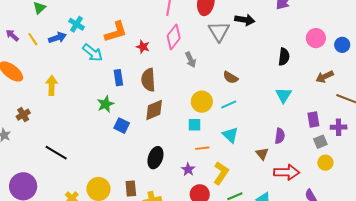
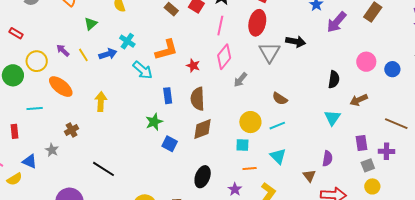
gray arrow: (191, 60) -> (240, 80), turned 63
brown arrow: (325, 77) -> (359, 100), moved

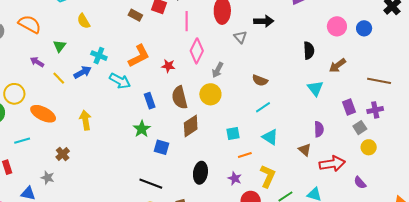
purple arrow: (63, 50) -> (37, 62), moved
gray triangle: (269, 52) -> (240, 37), size x0.6
yellow circle: (250, 122) -> (210, 94), moved
black line: (103, 169) -> (151, 184), moved

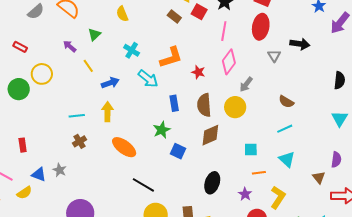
blue arrow: (83, 72) -> (110, 83), moved
orange ellipse: (43, 114) -> (124, 147), moved
cyan line: (22, 141) -> (77, 116), moved
gray star: (48, 178) -> (60, 170), moved
black line: (151, 184) -> (143, 185), moved

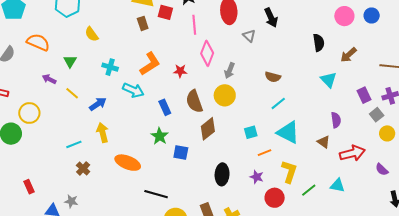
brown rectangle: (174, 17) -> (143, 23), turned 48
black arrow: (300, 44) -> (271, 18), turned 72
cyan triangle: (287, 159) -> (288, 132), size x1.4

